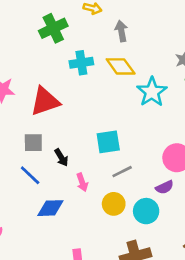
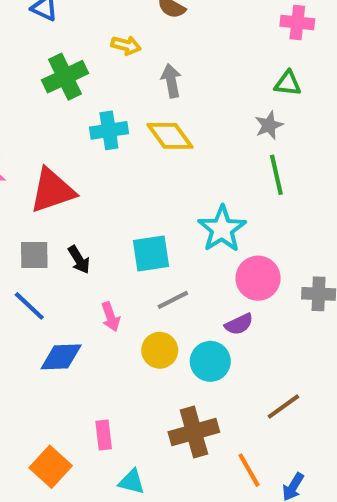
cyan star: (152, 92) -> (222, 229), moved
black arrow: (61, 157) -> (79, 260), moved

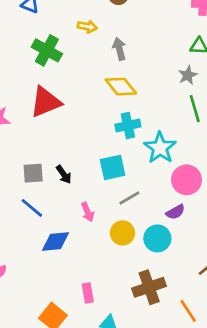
green cross: (65, 77) -> (47, 50), turned -32
cyan cross: (109, 130) -> (128, 126), moved
red triangle: (52, 191) -> (46, 102), moved

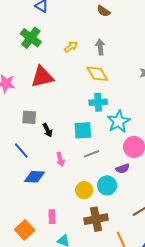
yellow arrow: (87, 27) -> (71, 47), moved, turned -56
green cross: (47, 50) -> (31, 38), moved
gray square: (33, 173) -> (29, 117), moved
yellow circle: (122, 233) -> (84, 190), moved

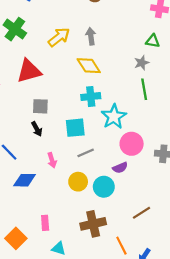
yellow arrow: (71, 47) -> (59, 37), size x1.5
gray square: (29, 117) -> (40, 106), moved
yellow circle: (84, 190) -> (78, 182), moved

